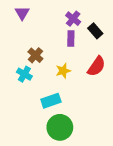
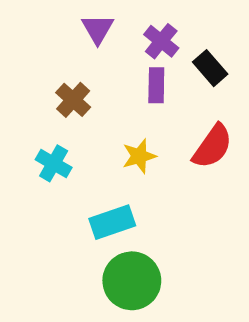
purple triangle: (22, 13) -> (98, 29), moved
brown cross: (35, 55) -> (73, 100), moved

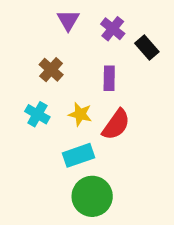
purple rectangle: (156, 85) -> (109, 78), moved
red semicircle: (213, 146) -> (116, 124), moved
yellow star: (139, 156) -> (80, 114), moved, turned 30

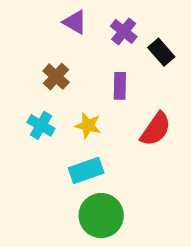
purple triangle: (68, 20) -> (75, 22), turned -30
red semicircle: (116, 124) -> (156, 129), moved

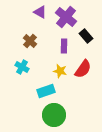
purple cross: (124, 31) -> (66, 17), size x1.5
black rectangle: (161, 52) -> (86, 36), moved
yellow star: (88, 125) -> (60, 71), moved

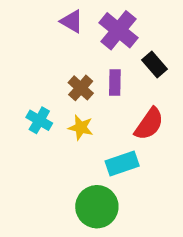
brown cross: (30, 41) -> (81, 88), moved
yellow star: (60, 71) -> (81, 128), moved
cyan rectangle: (46, 91) -> (122, 164), moved

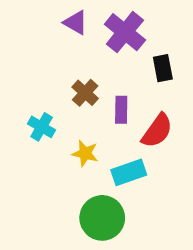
black rectangle: (155, 64) -> (163, 68), turned 30
purple rectangle: (115, 82) -> (121, 110), moved
yellow star: (81, 128) -> (85, 153), moved

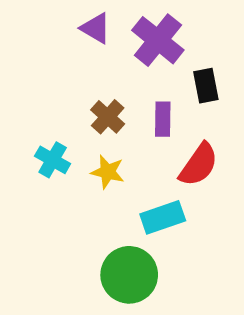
purple rectangle: (121, 110) -> (163, 119), moved
yellow star: (85, 153) -> (108, 172), moved

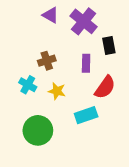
brown cross: (108, 117) -> (47, 61), moved, turned 30
green circle: (129, 275) -> (38, 130), moved

